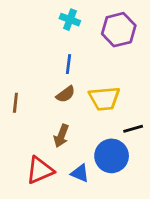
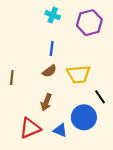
black line: (133, 129) -> (100, 97), turned 72

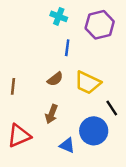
blue line: (52, 48) -> (67, 48), moved
yellow trapezoid: (79, 74) -> (88, 83), turned 30
red triangle: (30, 128) -> (19, 136), moved

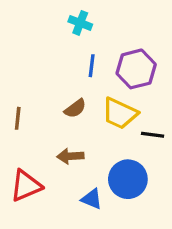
purple hexagon: (100, 25) -> (136, 69), moved
black line: (112, 108) -> (153, 135), moved, turned -49
brown arrow: (52, 114) -> (70, 156), turned 66

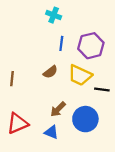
brown arrow: (70, 156) -> (58, 109), moved, turned -42
blue triangle: (92, 199) -> (51, 132), moved

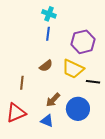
blue line: (61, 43) -> (48, 34), moved
brown line: (12, 79) -> (22, 83), moved

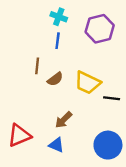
purple hexagon: (83, 42) -> (100, 29), moved
brown line: (22, 83) -> (37, 66), moved
blue circle: (78, 109) -> (108, 145), moved

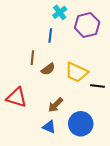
cyan cross: (59, 17) -> (60, 12), moved, turned 32
red triangle: (19, 135) -> (17, 98), moved, turned 40
blue circle: (108, 145) -> (81, 124), moved

